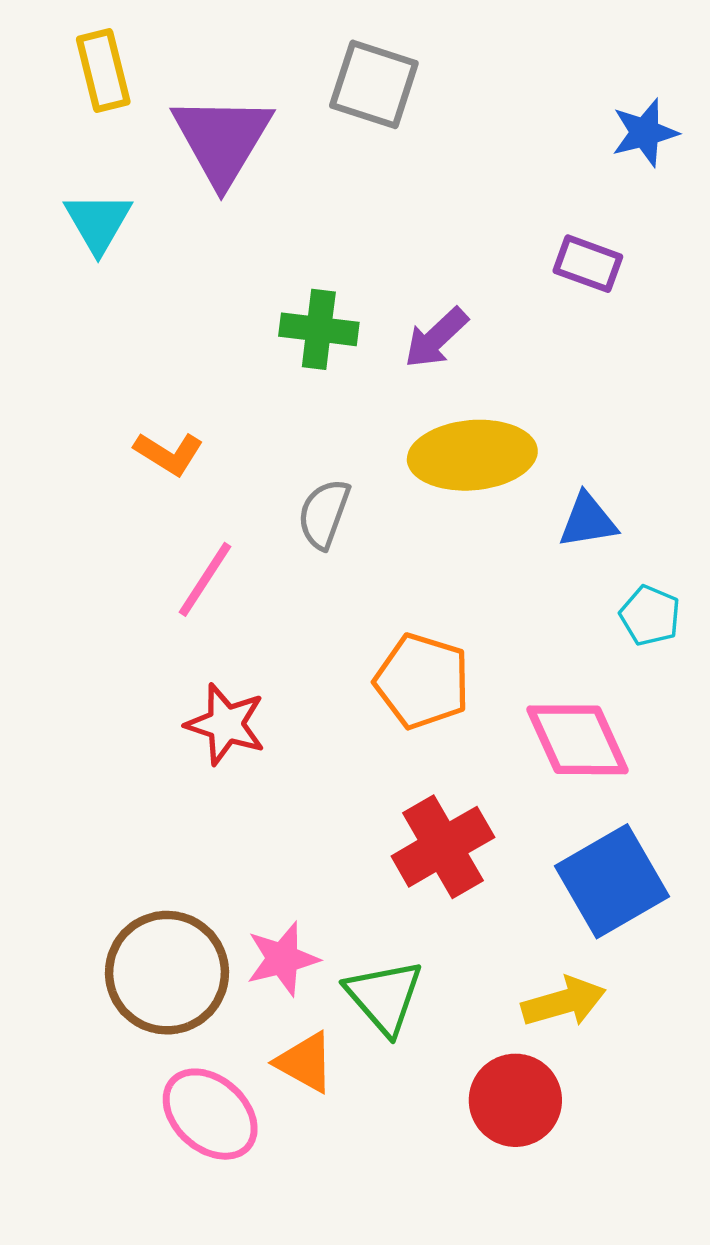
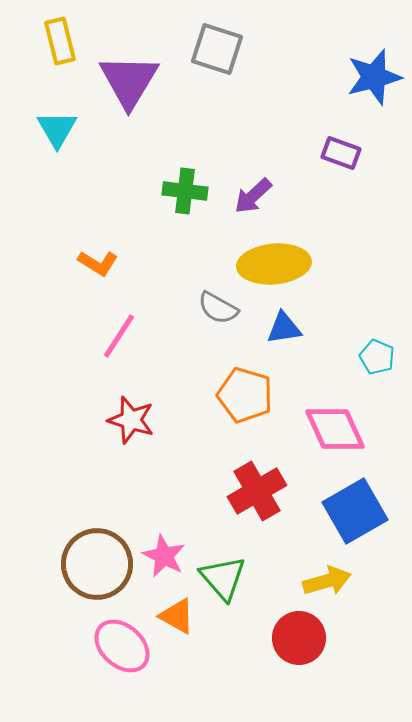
blue star: (645, 133) -> (374, 77), size x1.4
gray semicircle: (324, 514) -> (218, 308), moved, turned -81
blue triangle: (588, 521) -> (284, 328), moved
pink star: (283, 959) -> (164, 556), turned -30

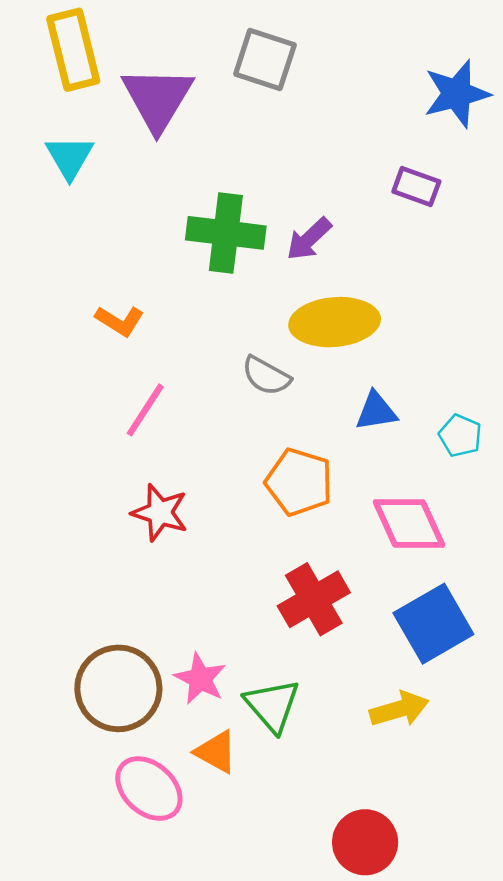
yellow rectangle: (60, 41) -> (73, 50), size x1.4
green cross: (185, 191) -> (226, 233), size x1.4
blue triangle: (284, 328) -> (376, 411), moved
red circle: (299, 638) -> (365, 842), moved

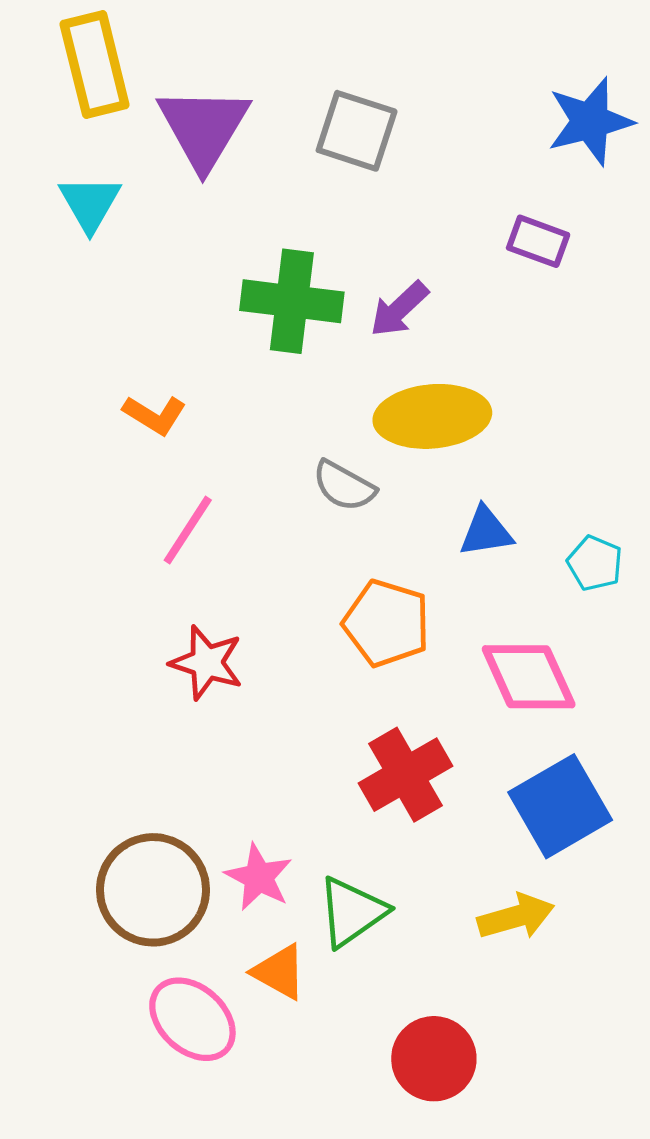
gray square: (265, 59) -> (357, 131), moved
green triangle: (272, 706) -> (352, 912), turned 36
red circle: (365, 842) -> (434, 1059), moved

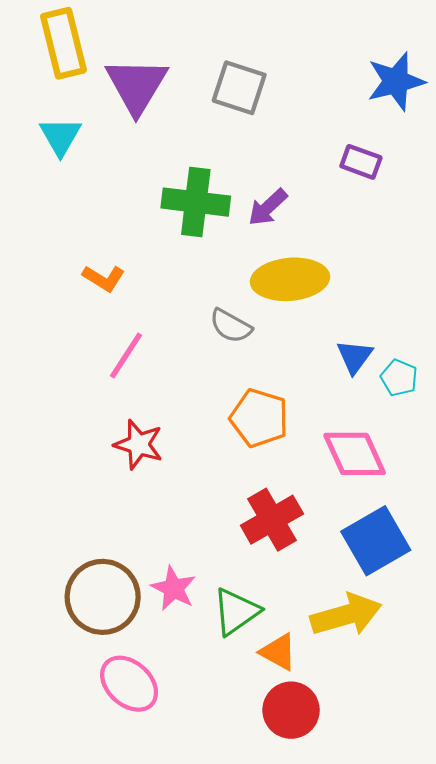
blue triangle: (486, 532) -> (355, 357), moved, turned -45
yellow arrow: (516, 917) -> (346, 615), size x1.4
orange triangle: (279, 972) -> (278, 652), moved

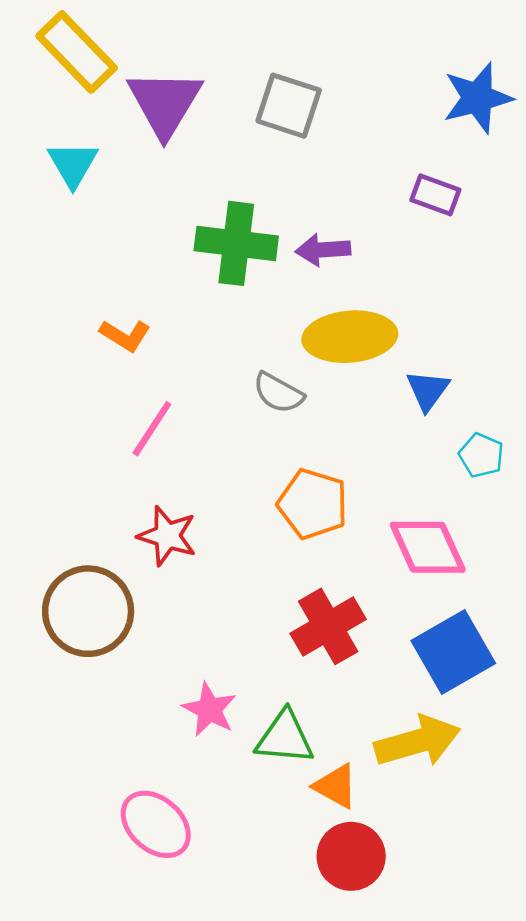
yellow rectangle: (63, 43) -> (77, 52), turned -30
purple arrow: (268, 207) -> (323, 250), turned 39
blue triangle: (355, 357) -> (428, 390), moved
brown circle: (103, 597) -> (88, 611), moved
green triangle: (236, 612) -> (285, 738), turned 40

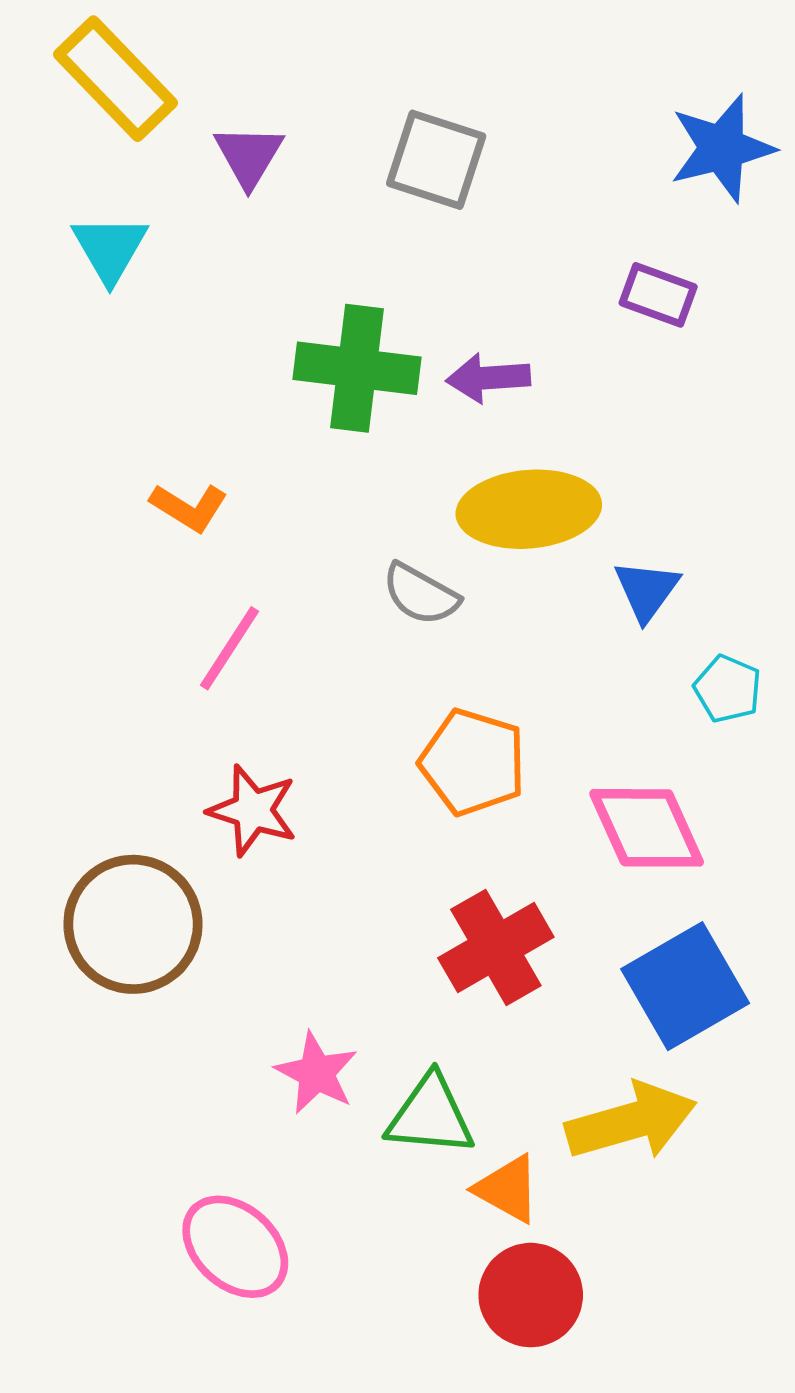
purple triangle: (165, 103) -> (249, 156), size x0.6

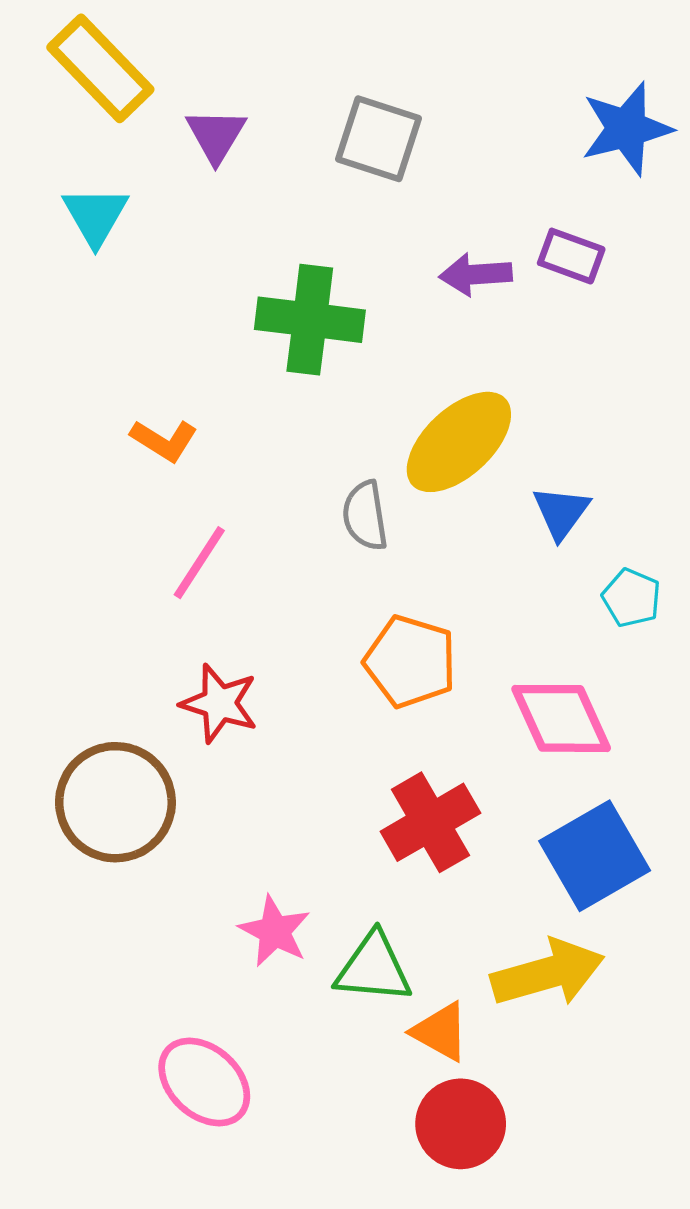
purple arrow: (488, 378) -> (476, 274), moved
yellow ellipse: (529, 509) -> (459, 442), turned -38
gray semicircle: (421, 594) -> (365, 516), turned 52

